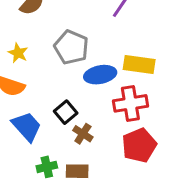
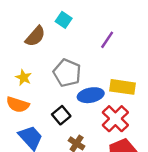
red cross: (130, 103) -> (115, 119), turned -36
black square: (66, 112) -> (61, 115), moved

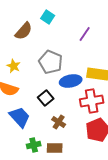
red cross: (115, 119) -> (92, 101), turned 35

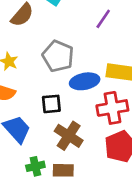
black square: (46, 98) -> (51, 104), turned 35
brown cross: (59, 122) -> (69, 136), size x1.5

